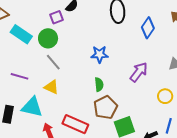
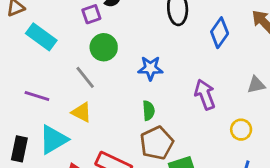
green circle: (48, 38) -> (104, 47), moved
purple arrow: (139, 72) -> (205, 95), turned -60
cyan triangle: (32, 107) -> (53, 140), turned -45

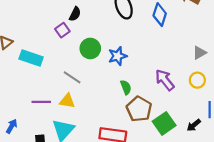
green circle: (104, 47) -> (90, 48), moved
gray triangle: (256, 85) -> (199, 53), moved
purple arrow: (205, 95) -> (165, 80), moved
yellow triangle: (82, 112) -> (67, 101), moved

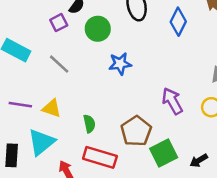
green circle: (90, 48) -> (98, 29), moved
gray line: (72, 77) -> (59, 64), moved
green semicircle: (126, 87) -> (89, 124), moved

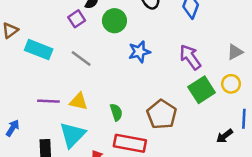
purple arrow: (172, 101) -> (190, 57), moved
green square: (164, 153) -> (202, 90), moved

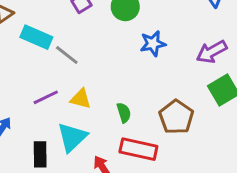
purple arrow: (190, 57) -> (212, 52), turned -85
gray line: (81, 58) -> (67, 55), moved
purple line: (48, 101) -> (46, 97), turned -30

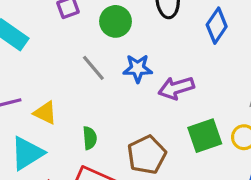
purple arrow: (212, 52) -> (176, 88), moved
gray line: (67, 55) -> (93, 68), moved

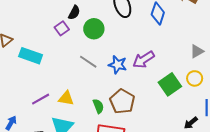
blue star: (138, 68) -> (118, 65), moved, turned 30
brown pentagon: (147, 155) -> (122, 101), moved

